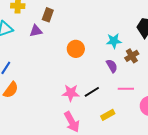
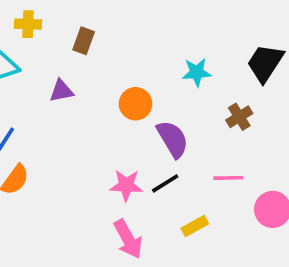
purple triangle: (36, 31) -> (61, 91), moved
cyan star: (114, 41) -> (197, 72), moved
purple semicircle: (112, 66) -> (173, 139), moved, size x1.5

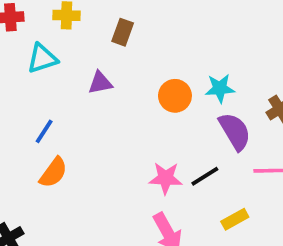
cyan star: (197, 72) -> (220, 88), moved
purple semicircle: (173, 139) -> (235, 131), moved

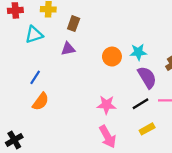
brown rectangle: (123, 32) -> (74, 24), moved
black line: (205, 176) -> (141, 104), moved

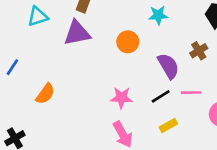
purple triangle: (68, 49) -> (77, 33), size x1.6
cyan star: (138, 52) -> (158, 15), moved
blue line: (35, 77) -> (12, 67), moved

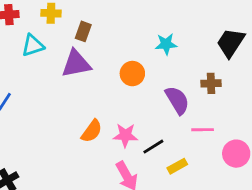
brown cross: (199, 51) -> (211, 83), turned 30
orange semicircle: (45, 94) -> (92, 131), moved
black line: (161, 96) -> (153, 147), moved

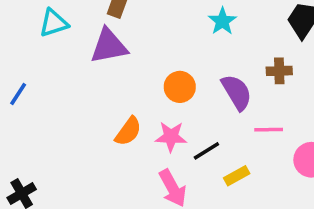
cyan star: (166, 44) -> (222, 21), turned -30
orange circle: (132, 74) -> (180, 87), moved

